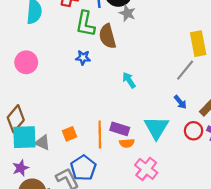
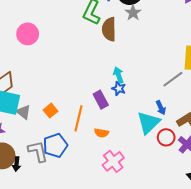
blue star: (83, 58) -> (119, 89), moved
cyan triangle: (156, 128) -> (148, 123), moved
purple rectangle: (120, 129) -> (101, 100), moved, turned 30
orange square: (69, 134) -> (51, 111), turned -32

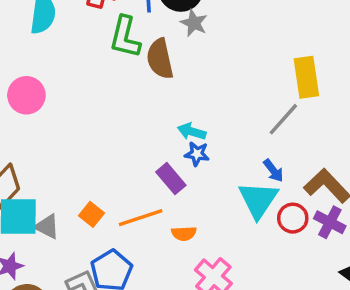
cyan arrow: (118, 75) -> (192, 131), turned -42
orange line: (79, 118) -> (141, 218), turned 70

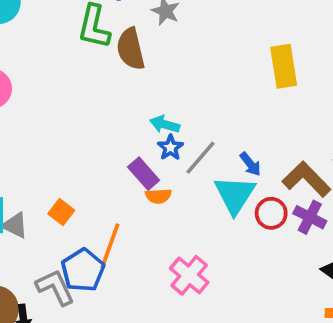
gray line: (283, 119) -> (201, 158), moved
blue star: (197, 154) -> (170, 148), turned 30
orange line: (141, 218) -> (110, 246), moved, turned -51
orange semicircle: (184, 233) -> (158, 196), moved

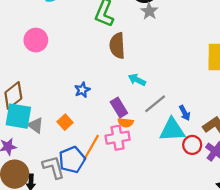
brown semicircle: (131, 49) -> (117, 46), moved
blue star: (170, 148) -> (82, 90), moved
cyan triangle: (235, 195) -> (172, 130), turned 44
pink cross: (189, 275) -> (118, 138), moved, turned 30

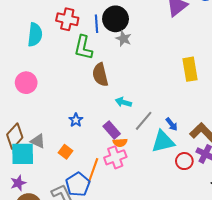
gray triangle: (36, 125) -> (38, 141), moved
red circle: (192, 145) -> (184, 161), moved

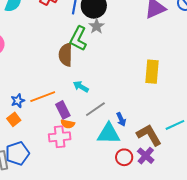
green L-shape: (83, 48) -> (78, 39), moved
blue star: (76, 120) -> (18, 101), moved
orange line: (93, 171) -> (43, 97), moved, turned 35

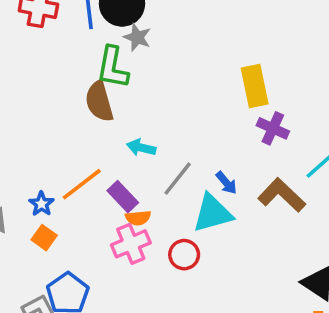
purple cross: (146, 156) -> (273, 128), moved
red circle: (124, 157) -> (184, 255), moved

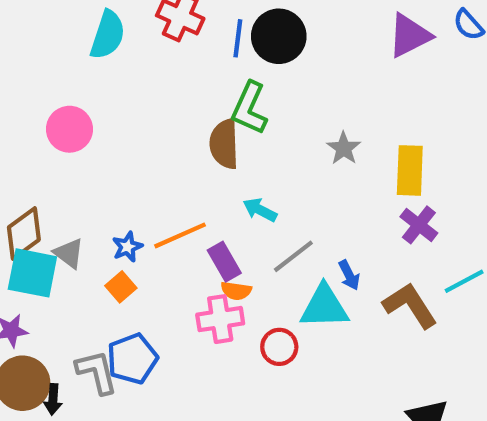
gray star: (137, 37) -> (344, 148), moved

